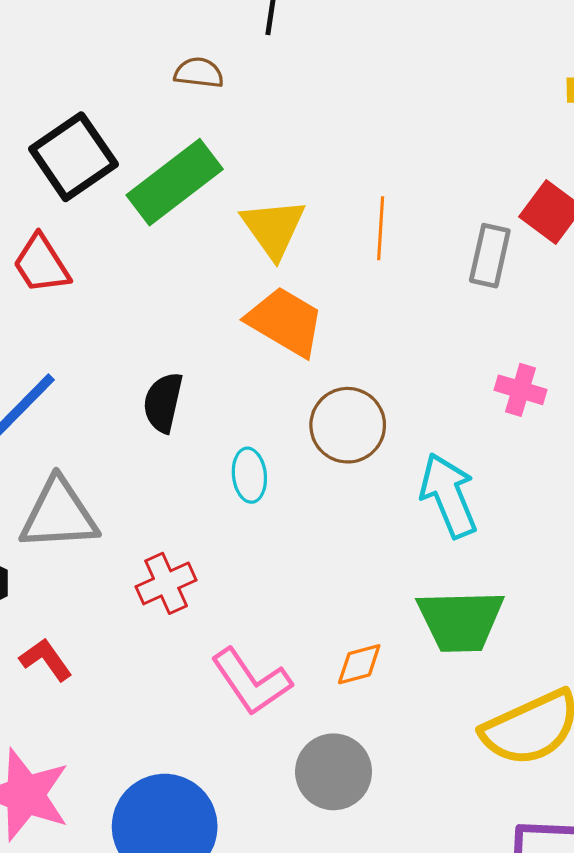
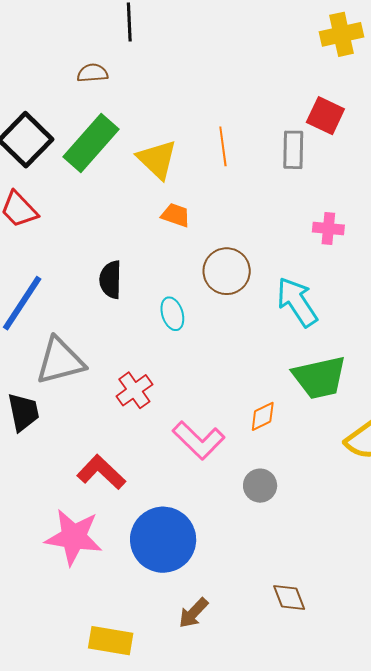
orange trapezoid: (285, 322) -> (176, 215), size x0.6
red L-shape: (46, 660) -> (101, 472), moved, size x1.4
gray circle: (334, 772) -> (260, 486), size x0.7

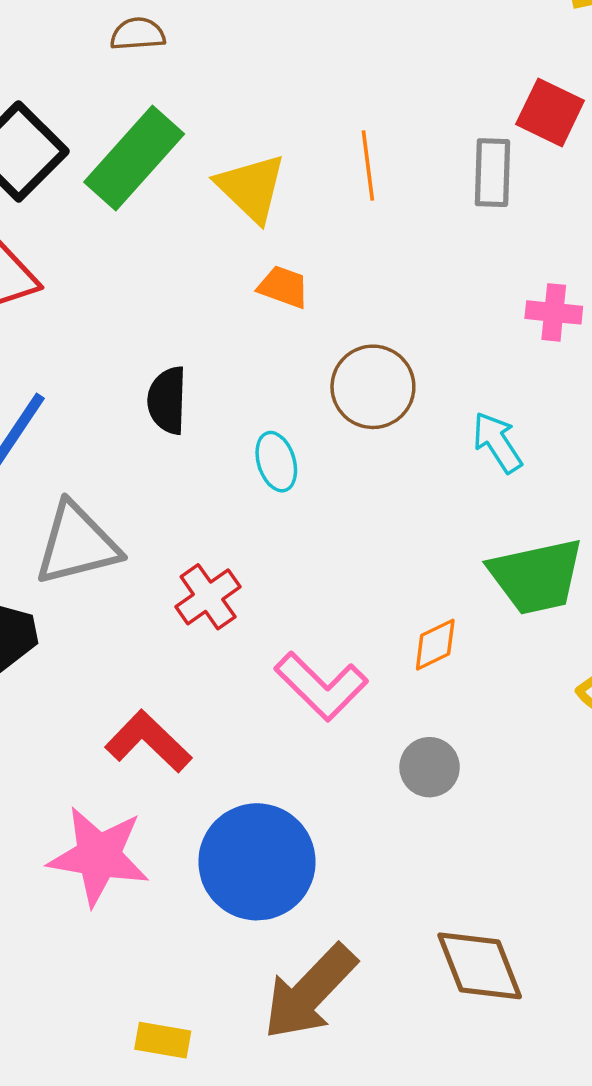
cyan arrow: (297, 302) -> (497, 442), size x0.7
brown diamond: (289, 597) -> (480, 966), size x1.5
brown arrow: (193, 613) -> (310, 992), size x1.8
yellow rectangle: (111, 641) -> (163, 1040), size x0.7

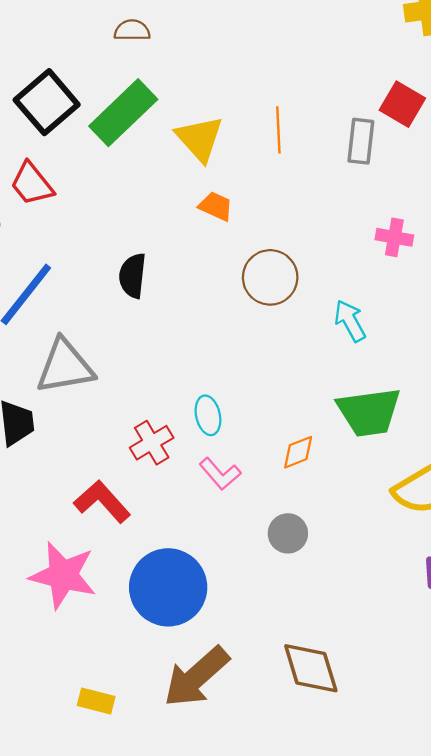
cyan ellipse: (276, 462) -> (208, 415), moved
red cross: (208, 597) -> (152, 443), moved
pink L-shape: (321, 686) -> (220, 474), size x0.7

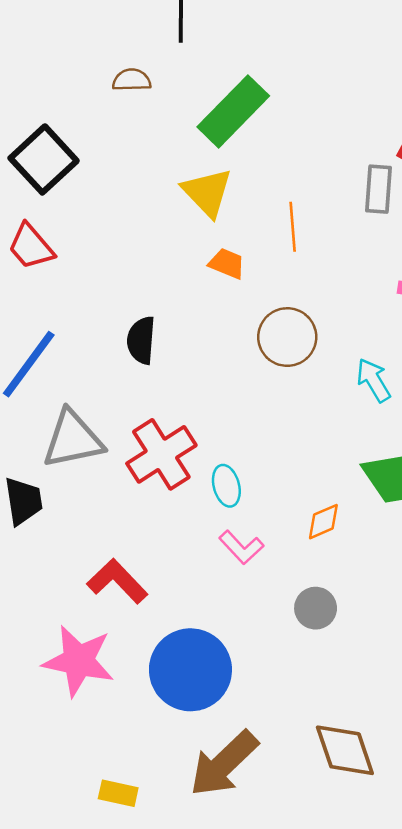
green rectangle: (123, 113) -> (233, 111), moved
orange line: (278, 130) -> (293, 227), moved
red cross: (152, 443) -> (161, 454), moved, size x1.5

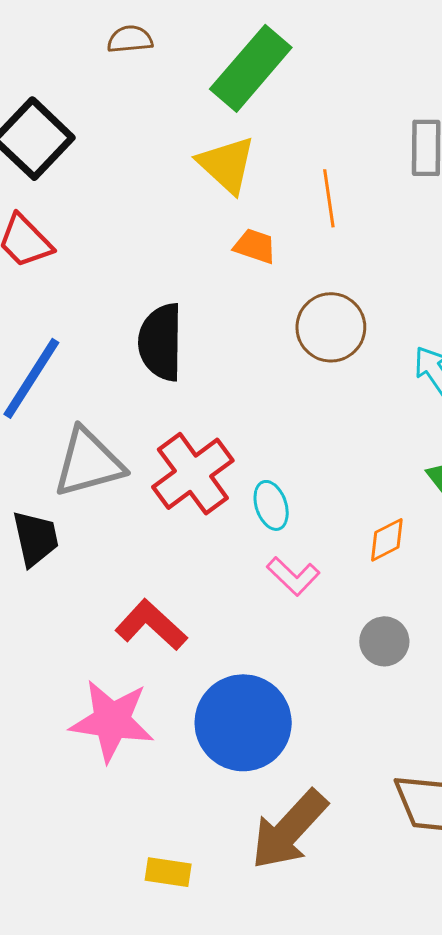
black semicircle: (141, 340) -> (161, 342), size x1.4

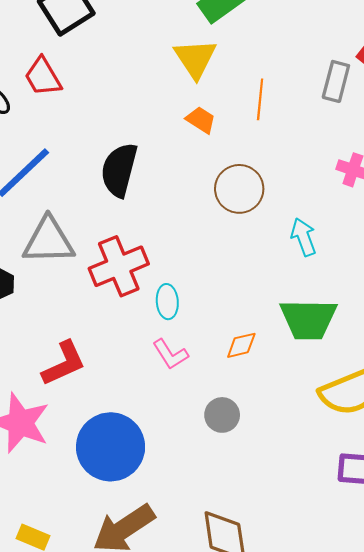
red L-shape: (151, 625) -> (64, 363), turned 99

